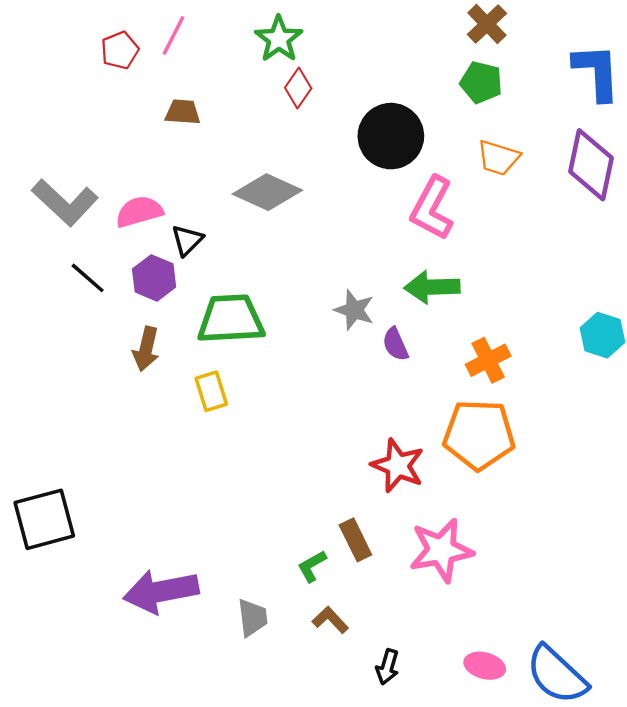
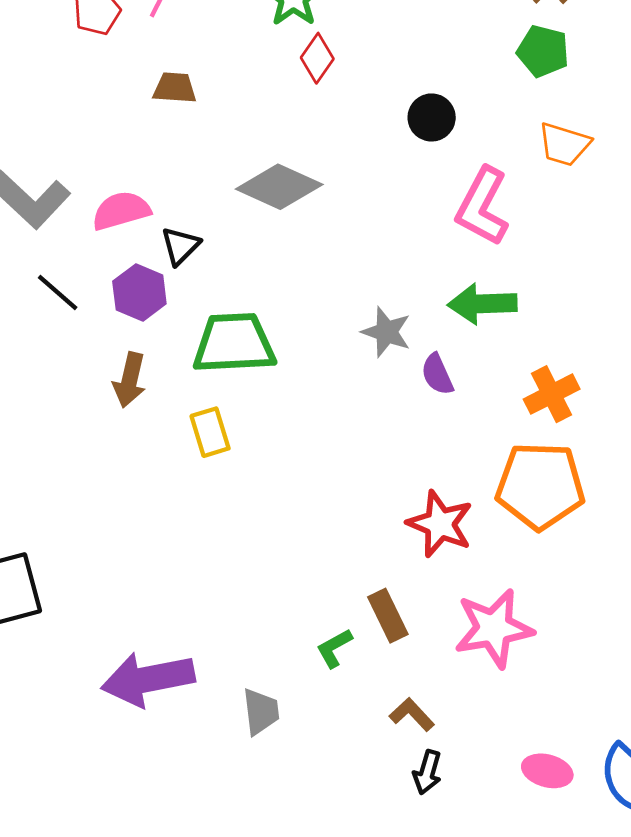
black circle: (391, 136) -> (432, 117), size x0.6
brown L-shape: (330, 620) -> (412, 714), moved

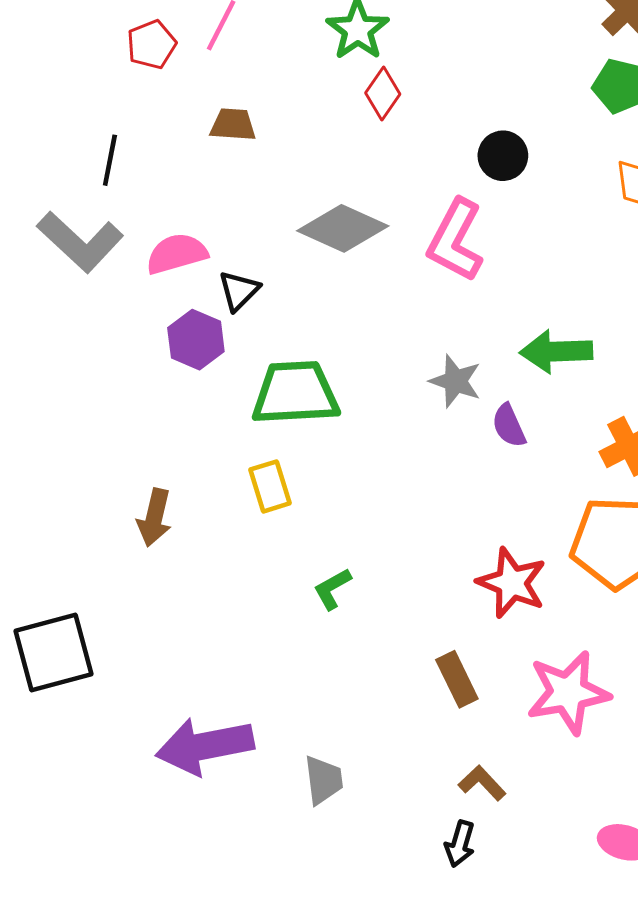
pink L-shape: (482, 206) -> (455, 240), moved
black line: (58, 292) -> (110, 160), moved, turned 60
brown arrow: (130, 380) -> (154, 518), moved
green L-shape: (334, 648) -> (332, 589), moved
black arrow: (427, 772) -> (460, 844), moved

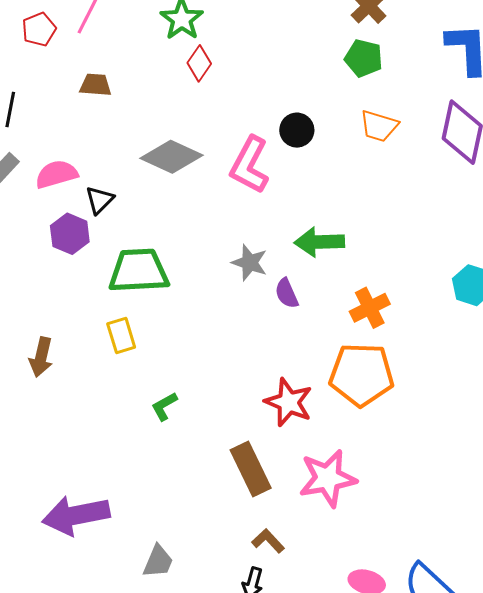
black circle: (503, 156) -> (297, 130), moved
brown rectangle: (457, 679) -> (251, 469), size x1.4
gray trapezoid: (323, 780) -> (158, 561), moved, turned 30

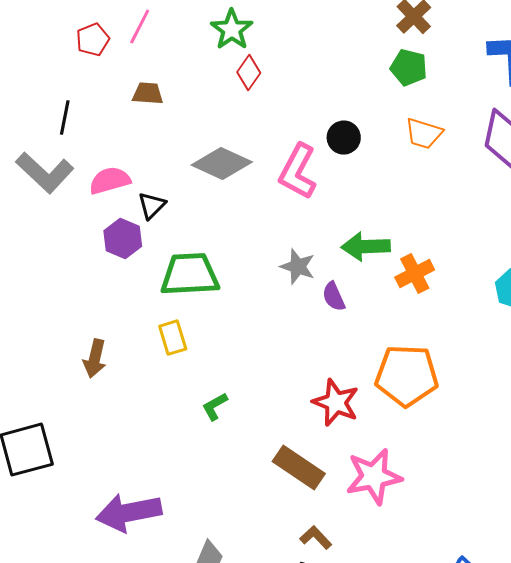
orange cross: (370, 308) -> (415, 274), moved
brown rectangle: (251, 469) -> (299, 468), turned -30

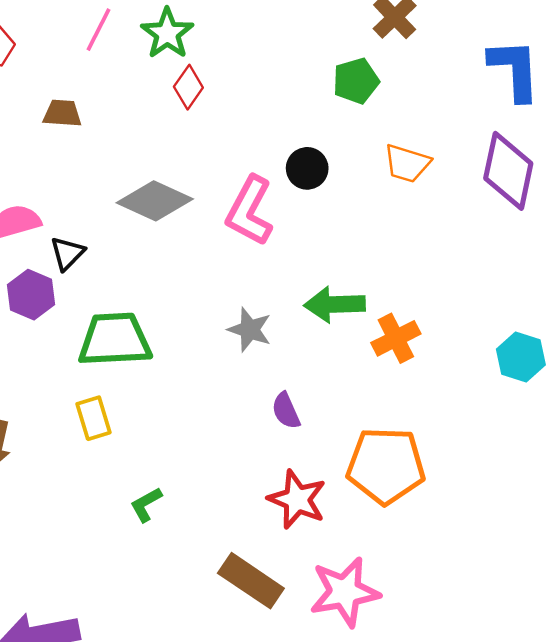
pink line: (140, 27) -> (99, 30), moved
green pentagon: (409, 68) -> (356, 81), moved, turned -30
purple semicircle: (334, 297) -> (286, 411), moved

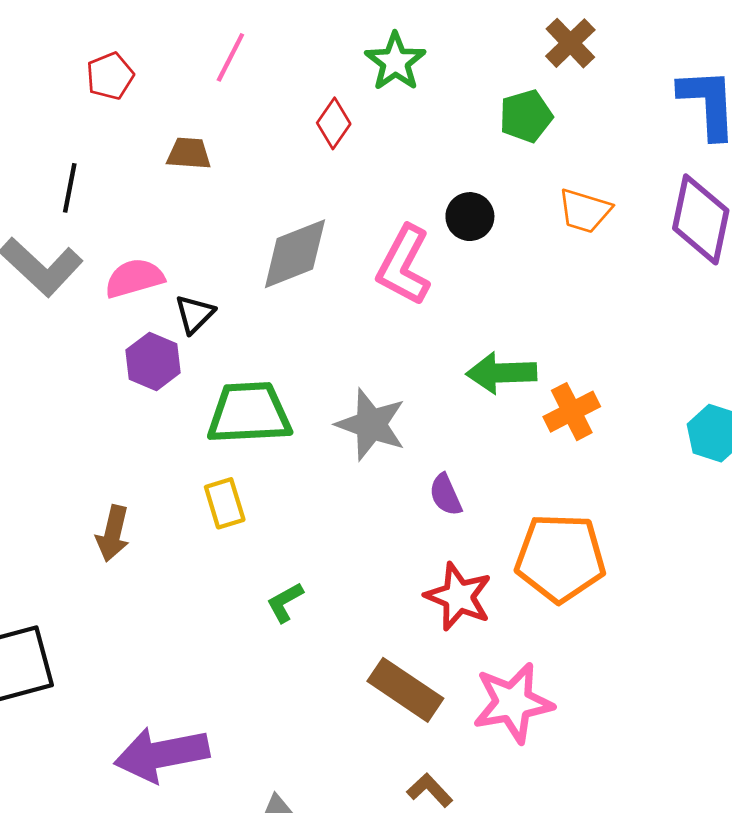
green star: (167, 33) -> (395, 62), moved
gray diamond: (155, 201) -> (295, 254), turned -46
gray star: (250, 330) -> (371, 424), moved, size x1.4

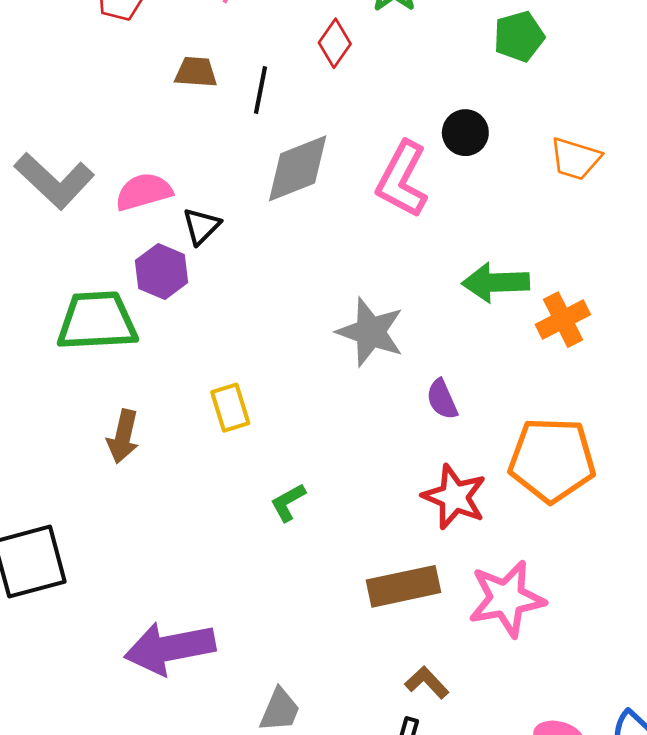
black line: (70, 188) -> (261, 90), moved
orange trapezoid: (585, 211) -> (575, 159), moved
green trapezoid: (249, 413) -> (97, 321), moved
brown rectangle: (405, 690) -> (403, 586), turned -46

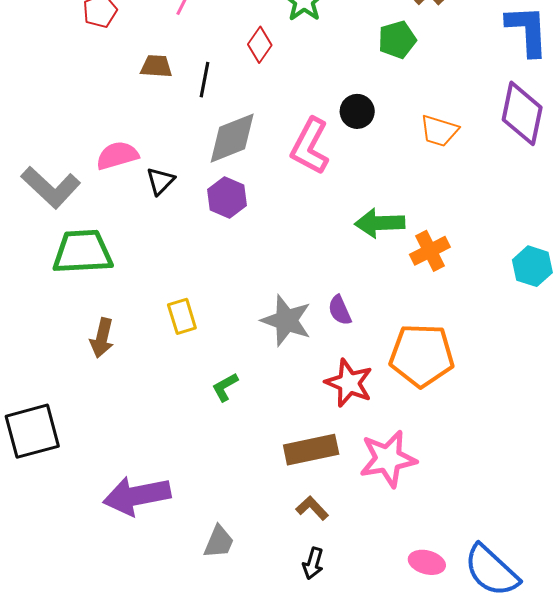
gray L-shape: (54, 181) -> (51, 187), moved
purple hexagon: (162, 271) -> (227, 197), moved
gray star: (370, 332) -> (286, 320), moved
brown L-shape: (427, 683) -> (312, 508), moved

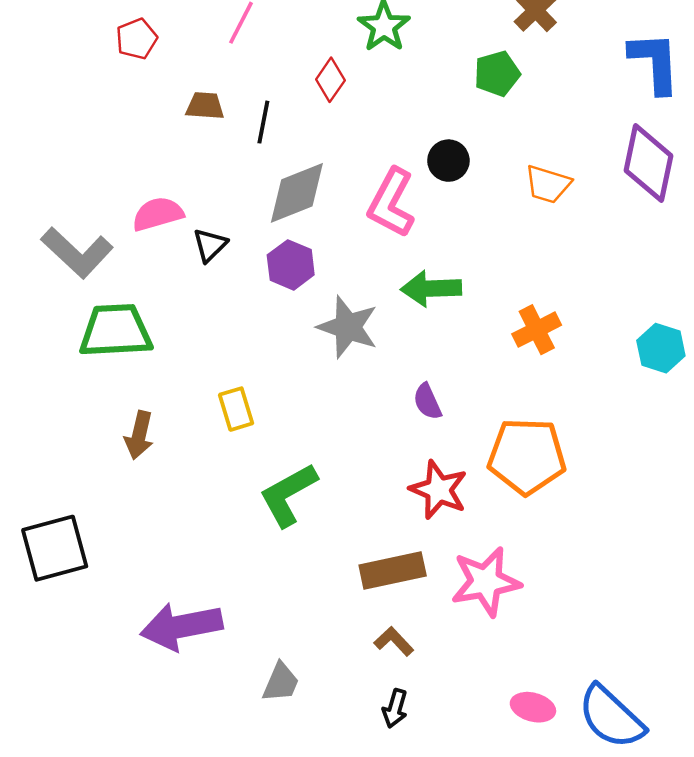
green arrow: (380, 223) -> (431, 289), moved
gray star: (286, 320) -> (348, 327), moved
green L-shape: (225, 387) -> (288, 495), size x1.8

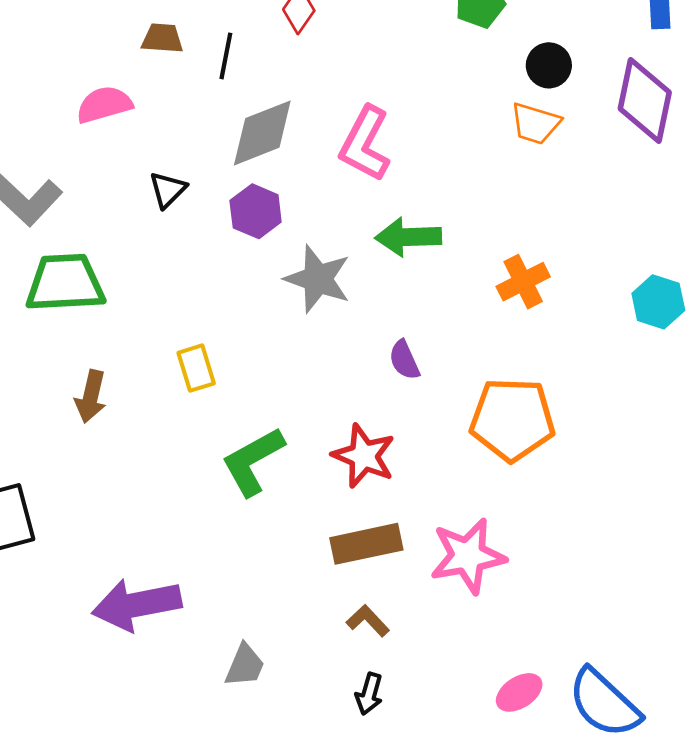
black circle: (448, 161) -> (549, 65), moved
pink semicircle: (158, 214) -> (104, 105), moved
red star: (439, 490) -> (364, 456), moved
pink ellipse: (533, 707) -> (519, 692), turned -48

